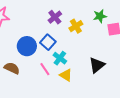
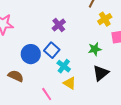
green star: (100, 16) -> (95, 49), moved
yellow cross: (76, 26) -> (105, 19), moved
pink line: (45, 69) -> (47, 94), moved

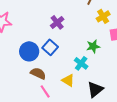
cyan cross: (64, 66) -> (81, 63), moved
black triangle: (101, 73) -> (95, 89), moved
brown semicircle: (16, 76) -> (38, 73), moved

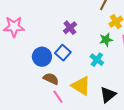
green star: (93, 46) -> (106, 40), moved
cyan cross: (81, 63) -> (97, 60), moved
yellow triangle: (68, 80) -> (81, 86), size x1.5

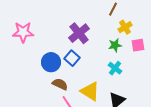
purple cross: (70, 28) -> (79, 33), size x1.5
cyan cross: (97, 60) -> (115, 68), moved

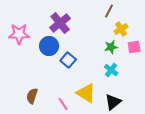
purple cross: (79, 33) -> (60, 23), moved
blue circle: (51, 62) -> (49, 46), moved
brown semicircle: (60, 84) -> (32, 96), moved, turned -98

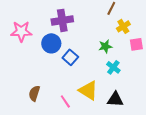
purple cross: (60, 23) -> (62, 20), turned 30
green star: (111, 47) -> (105, 46), moved
black triangle: (113, 102) -> (115, 99), turned 42

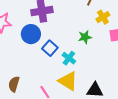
cyan cross: (113, 67) -> (69, 58), moved

